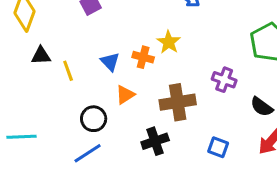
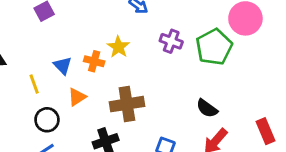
yellow line: (68, 71) -> (34, 84), moved
purple cross: (224, 80) -> (171, 41), moved

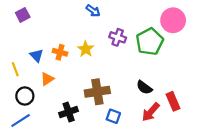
yellow star: (118, 47) -> (86, 49), moved
brown cross: (127, 104) -> (97, 92), moved
red rectangle: (265, 131) -> (173, 101), moved

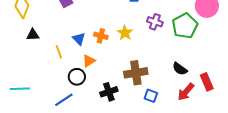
black circle: (25, 96) -> (77, 77), moved

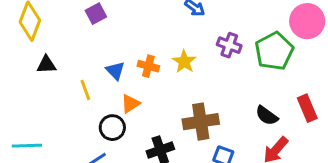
red rectangle: (207, 82) -> (307, 108), moved

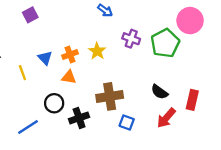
orange cross: (148, 66) -> (70, 55), turned -35
orange triangle: (130, 104) -> (69, 77), moved, turned 42
red rectangle: (307, 108) -> (192, 100), moved, turned 36
black circle: (112, 128) -> (54, 103), moved

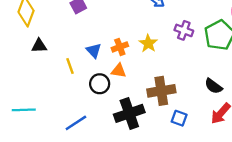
black circle: (54, 103) -> (100, 84), moved
black cross: (79, 118) -> (129, 113), size x1.4

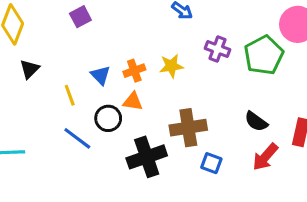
yellow star: (148, 43) -> (171, 66), turned 30
black triangle: (39, 46) -> (30, 69), turned -42
blue line: (76, 123) -> (77, 138), moved, turned 70

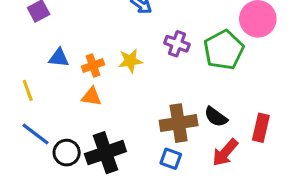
blue triangle: (100, 75) -> (59, 58), moved, turned -40
black circle: (108, 118) -> (67, 153), moved
brown cross: (188, 128) -> (179, 123), moved

